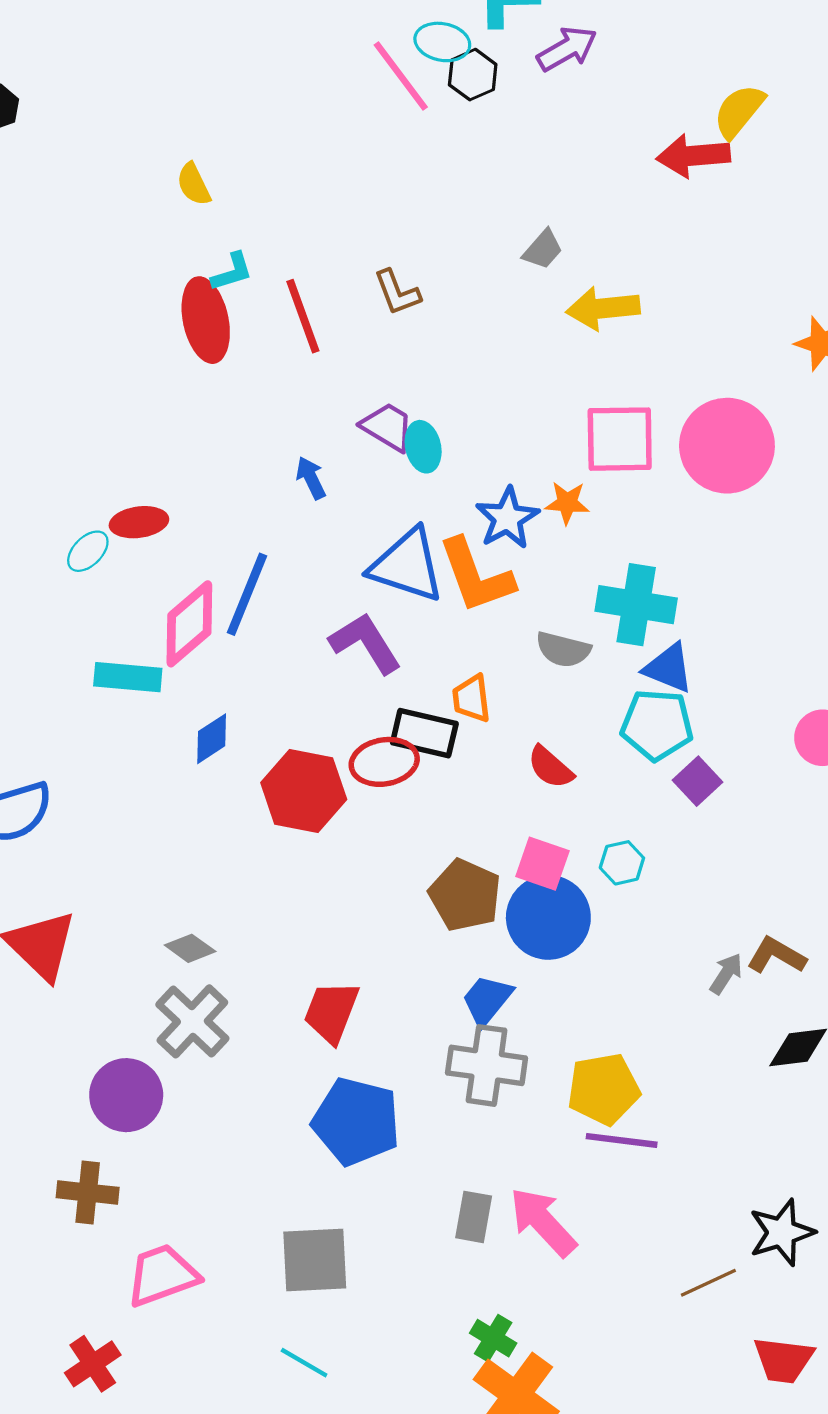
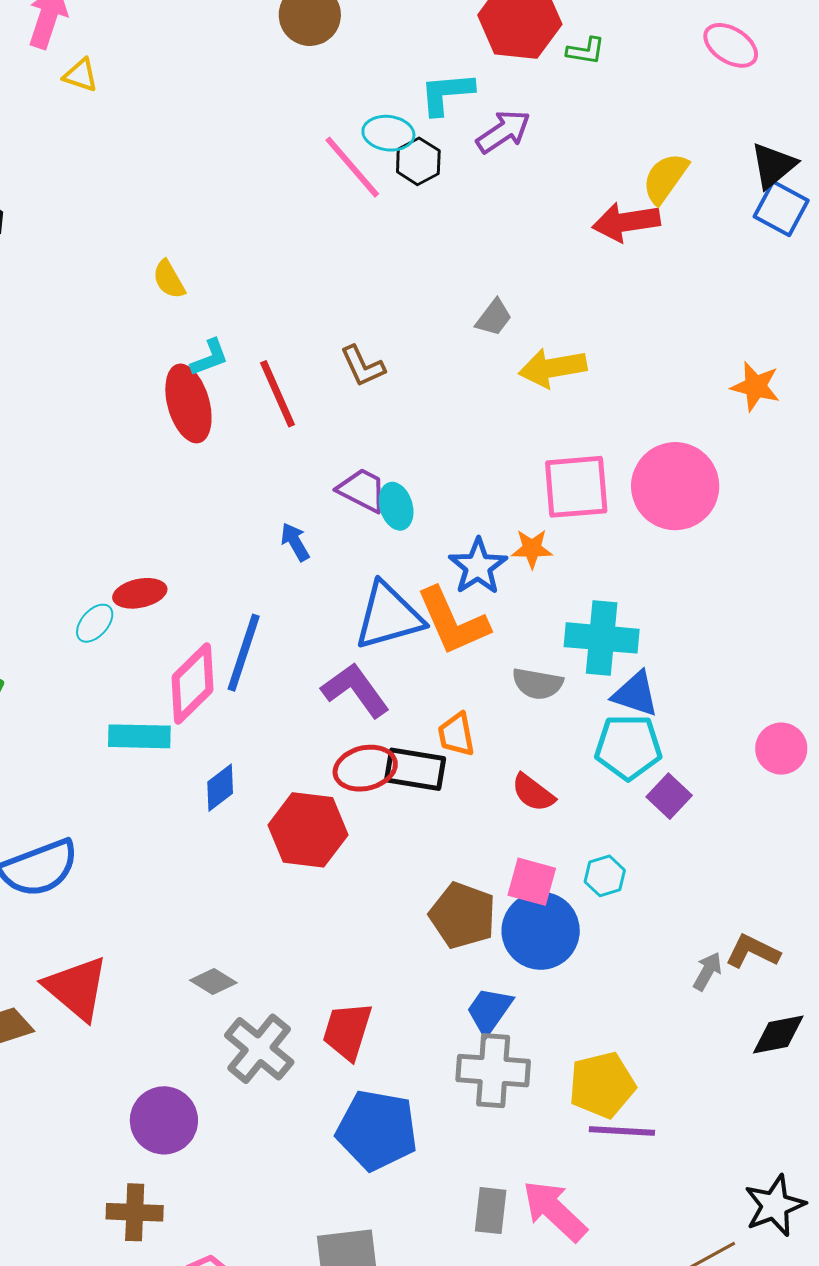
blue triangle: (407, 565) -> (389, 616), turned -30
red ellipse: (384, 762) -> (365, 768), moved
gray cross: (192, 1021) -> (259, 1049), moved

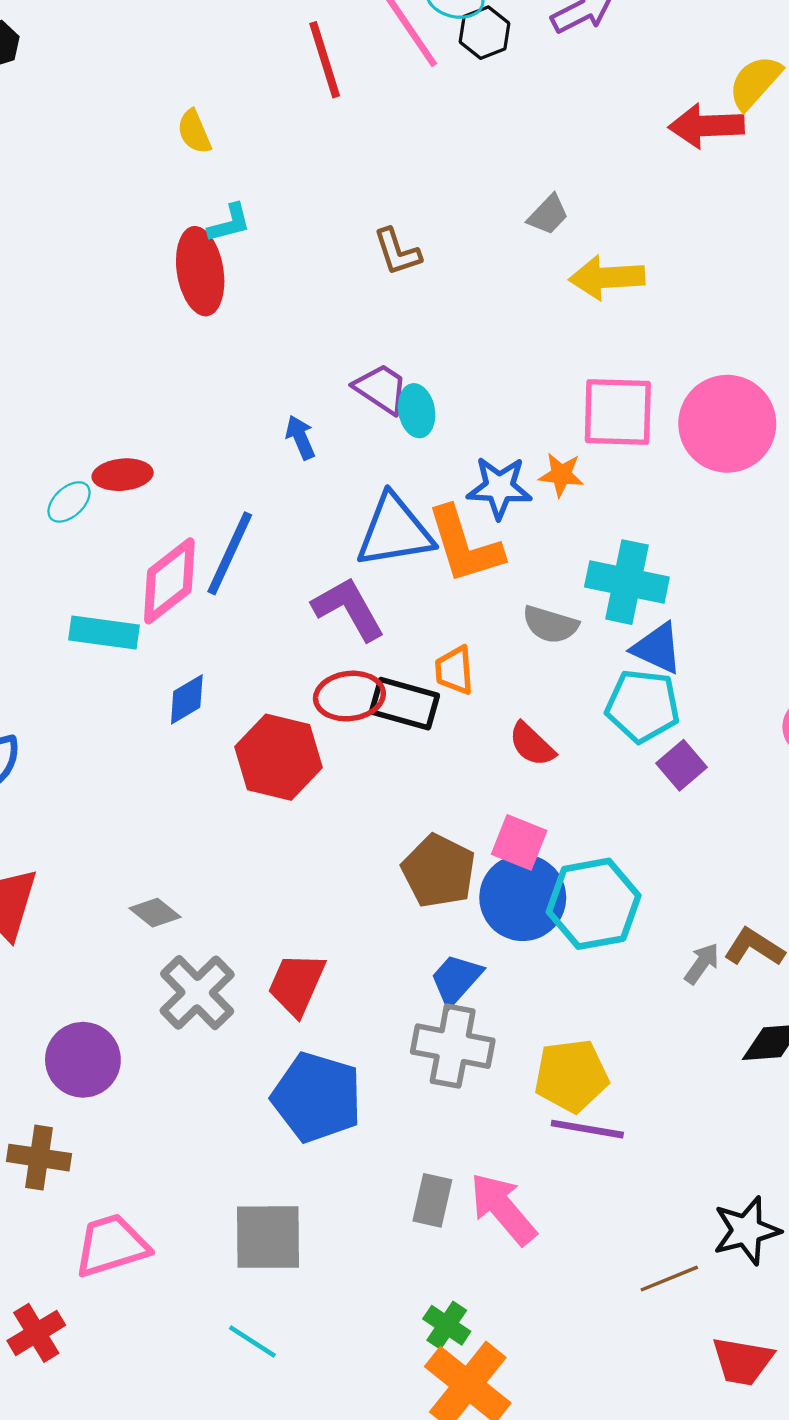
red line: (277, 394) -> (325, 60), moved
blue star: (478, 566) -> (499, 488), turned 30
cyan hexagon: (605, 876) -> (594, 904), moved, size x2.0

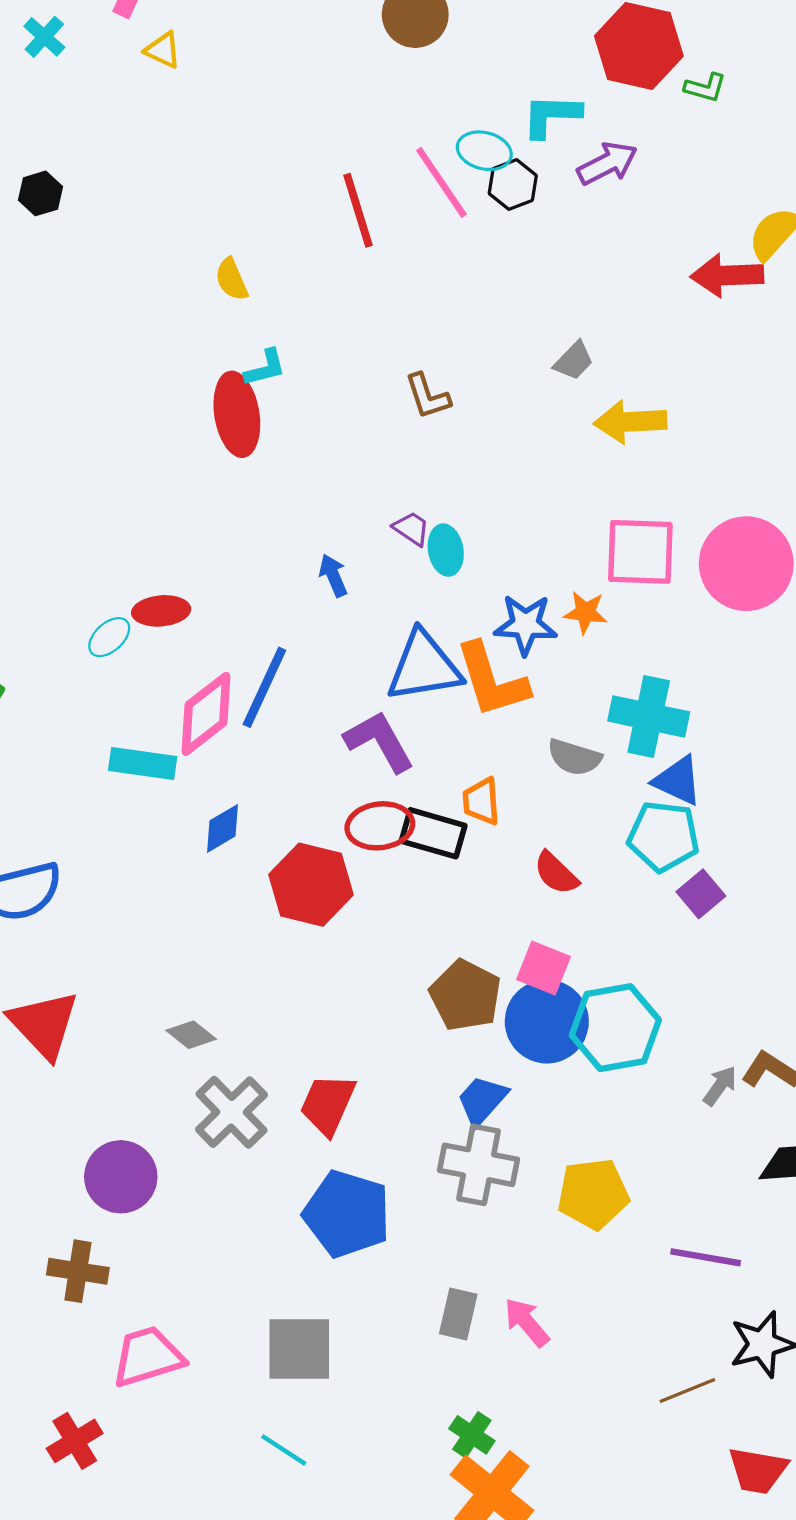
purple trapezoid: (381, 389) -> (411, 529), size x0.7
purple line: (587, 1129) -> (706, 1257), moved
pink arrow: (503, 1209) -> (527, 1322), size x0.7

